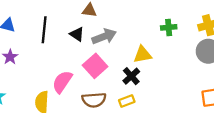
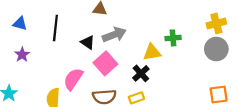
green cross: (169, 27) -> (173, 38), moved
black triangle: (77, 34) -> (88, 42), moved

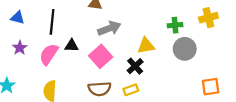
green cross: (173, 38) -> (175, 25), moved
black triangle: (88, 42) -> (71, 46), moved, turned -32
gray circle: (216, 49) -> (185, 49), moved
pink semicircle: (73, 79) -> (49, 54), moved

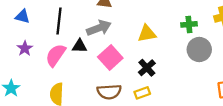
gray arrow: (109, 28) -> (99, 28), moved
yellow triangle: (146, 46) -> (147, 34), moved

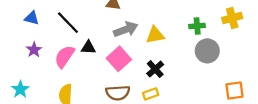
black line: (59, 21) -> (68, 23), turned -50
gray arrow: (99, 28) -> (126, 29), moved

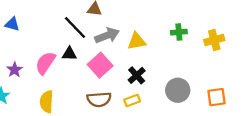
yellow cross: (232, 18) -> (214, 40), moved
black line: (68, 23) -> (75, 27), moved
purple star: (34, 50) -> (15, 70), moved
gray circle: (207, 51) -> (178, 90), moved

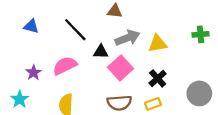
black line: (75, 27) -> (75, 30), moved
black triangle: (69, 54) -> (101, 52), moved
pink semicircle: (45, 63) -> (65, 66), turned 30

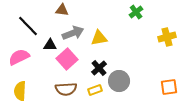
green cross: (200, 34) -> (136, 12), moved, turned -32
gray circle: (199, 93) -> (119, 81), moved

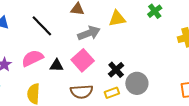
yellow triangle: (99, 38) -> (117, 19), moved
black triangle: (50, 45) -> (56, 66), moved

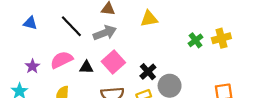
green cross: (155, 11) -> (196, 40), moved
gray arrow: (89, 33) -> (105, 33), moved

